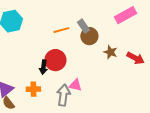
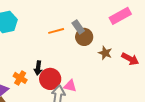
red circle: (55, 60) -> (50, 79), moved
orange cross: (33, 89) -> (20, 78), moved, turned 32

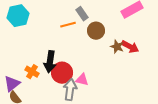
gray rectangle: (78, 27) -> (82, 14), moved
red arrow: (130, 59) -> (130, 47), moved
black arrow: (38, 68) -> (50, 62), size x1.5

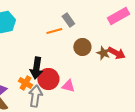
brown circle: (96, 31) -> (82, 47), moved
orange cross: (32, 72) -> (25, 83), moved
gray arrow: (70, 90) -> (35, 96), moved

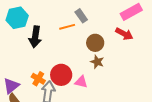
brown star: (103, 53) -> (97, 62), moved
red arrow: (116, 53) -> (124, 34), moved
black arrow: (36, 68) -> (35, 37), moved

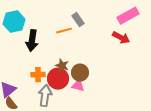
brown circle: (95, 43) -> (80, 73), moved
brown star: (97, 62) -> (62, 66), moved
orange cross: (38, 79) -> (38, 75), moved, turned -32

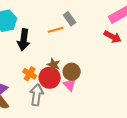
orange cross: (38, 75) -> (30, 74), turned 32
pink triangle: (78, 86) -> (70, 85), turned 32

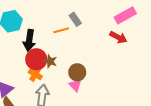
brown star: (54, 65) -> (50, 61), moved
red circle: (50, 78) -> (36, 59), moved

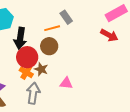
brown star: (50, 61) -> (41, 69), moved
brown circle: (77, 72) -> (49, 46), moved
pink triangle: (75, 85) -> (66, 83), turned -40

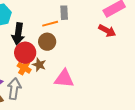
gray rectangle: (66, 17) -> (64, 13), turned 32
pink triangle: (66, 83) -> (64, 79), size x1.5
gray arrow: (33, 93) -> (14, 89), moved

